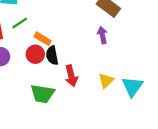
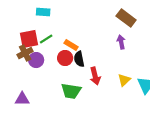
green line: (20, 23) -> (46, 39), moved

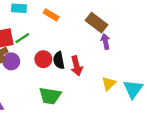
brown rectangle: (126, 18) -> (96, 23), moved
orange rectangle: (71, 45) -> (51, 15), moved
red arrow: (95, 76) -> (77, 66), moved

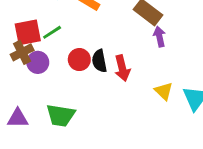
yellow triangle: (109, 84) -> (164, 91), turned -32
green trapezoid: (50, 96) -> (61, 115), moved

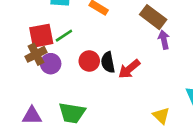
red arrow: (122, 68) -> (129, 69), turned 65
yellow triangle: (164, 91) -> (161, 116), moved

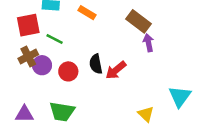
red square: (41, 36) -> (28, 25), moved
green line: (64, 36) -> (55, 39), turned 60
red circle: (89, 61) -> (68, 71), moved

